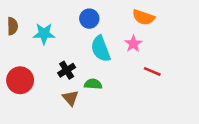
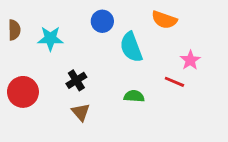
pink star: (133, 44) -> (190, 60), moved
cyan semicircle: (101, 49) -> (131, 47), moved
green semicircle: (93, 84) -> (134, 96), moved

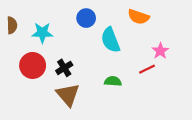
red line: (174, 82) -> (147, 69), turned -49
red circle: (23, 92) -> (33, 65), moved
brown triangle: (81, 112) -> (68, 95), size x1.5

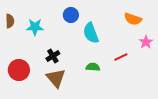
orange semicircle: (138, 17) -> (133, 19), moved
pink star: (160, 51) -> (146, 42), moved
red circle: (33, 65) -> (19, 70), moved

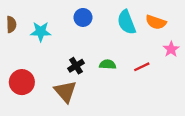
cyan semicircle: (91, 33) -> (126, 22), moved
black cross: (53, 56) -> (76, 66), moved
green semicircle: (93, 67) -> (108, 64), moved

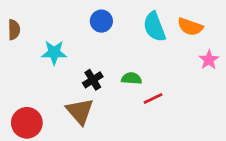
cyan star: (41, 32) -> (54, 53), moved
red line: (142, 67) -> (153, 98), moved
red circle: (22, 82) -> (27, 123), moved

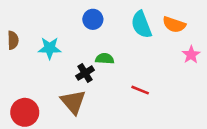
brown semicircle: (14, 30) -> (13, 40), moved
green semicircle: (131, 78) -> (105, 59), moved
red line: (153, 98) -> (140, 90), turned 48

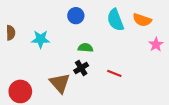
black cross: (85, 73) -> (81, 68), moved

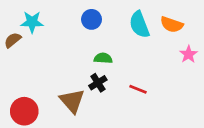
brown semicircle: (11, 33) -> (13, 40), turned -128
cyan star: (41, 39) -> (32, 22), moved

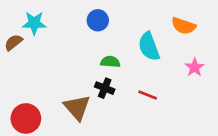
cyan semicircle: (139, 25) -> (149, 47), moved
pink star: (189, 54) -> (195, 67), moved
black cross: (98, 83) -> (105, 88), turned -36

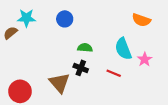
blue circle: (98, 20) -> (65, 19), moved
cyan semicircle: (149, 47) -> (123, 49), moved
pink star: (195, 67) -> (145, 59), moved

